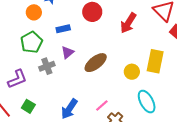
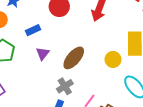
gray cross: (47, 66) -> (65, 86), moved

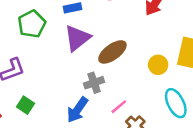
purple triangle: (43, 54) -> (77, 38), size x1.6

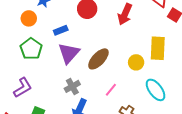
gray cross: (94, 83) -> (72, 86), moved
pink line: (119, 107) -> (111, 90), moved

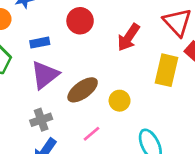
yellow rectangle: (158, 48) -> (166, 70), moved
yellow circle: (136, 62) -> (120, 101), moved

